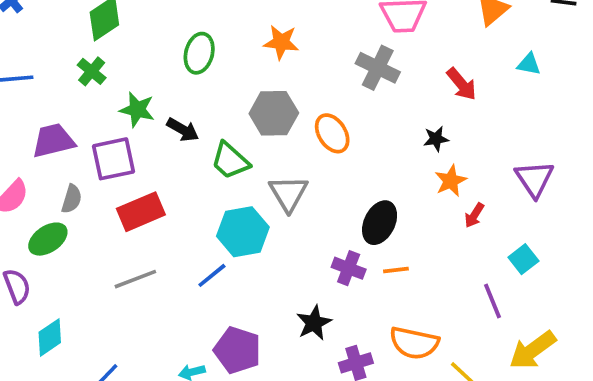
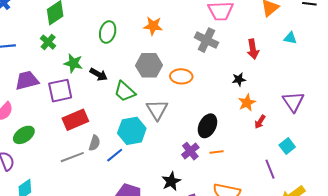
red arrow: (462, 84) -> (253, 49), turned 30
orange ellipse: (332, 133) -> (181, 76), turned -55
gray semicircle: (72, 199) -> (95, 143), moved
purple cross: (349, 268) -> (190, 151), turned 30

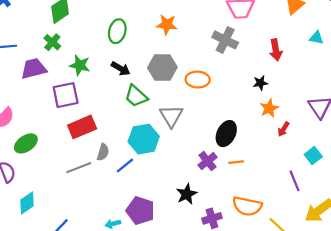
black arrow: (99, 74) -> (121, 69), moved
purple trapezoid: (27, 80) -> (34, 69), moved

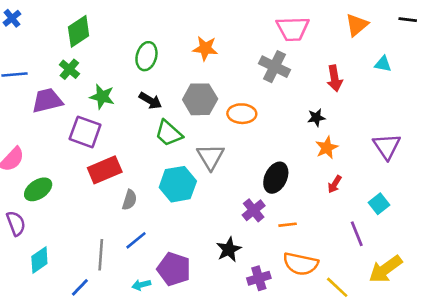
purple square: (66, 95) -> (85, 132), turned 32
red arrow: (283, 129) -> (335, 184), moved
orange line: (236, 162) -> (288, 225), moved
blue line: (125, 165) -> (136, 240), moved
gray line: (79, 168) -> (101, 255), moved, turned -65

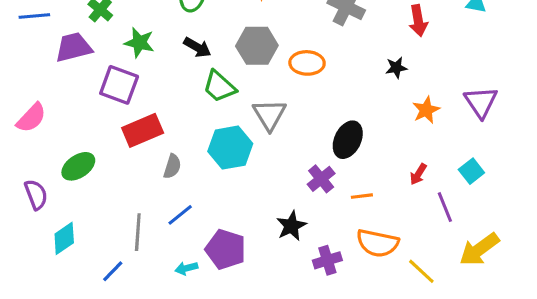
orange star: (327, 148) -> (426, 110), moved
red arrow: (335, 184) -> (418, 174), moved
green ellipse: (38, 189) -> (78, 166), moved

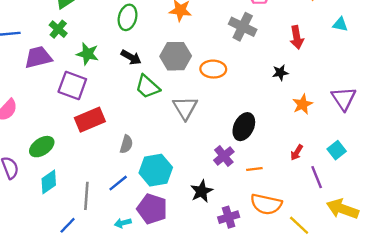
cyan hexagon: (230, 148) -> (156, 170), moved
gray semicircle: (172, 166) -> (126, 144), moved
cyan diamond: (64, 238) -> (49, 182), moved
yellow arrow: (479, 249) -> (343, 209), turned 56

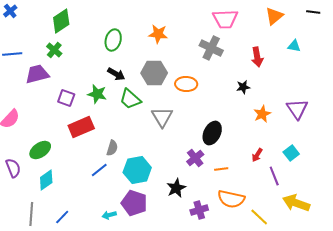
green star: (88, 54) -> (97, 94), moved
purple square: (72, 86) -> (66, 98), size x0.7
blue line: (118, 183) -> (99, 170), moved
gray line: (86, 196) -> (31, 214), moved

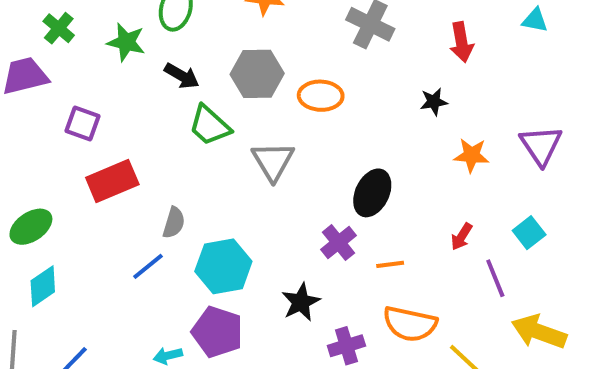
green star: (97, 94) -> (126, 42), moved
orange star: (262, 114) -> (471, 155), turned 30

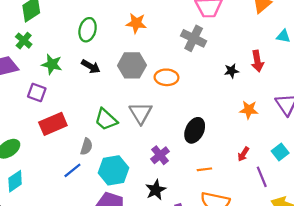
green star: (126, 42) -> (52, 64), moved
red arrow: (462, 42) -> (257, 61), moved
black star: (434, 102) -> (231, 71), moved
green trapezoid: (210, 125) -> (106, 120), moved
purple cross: (339, 243) -> (160, 155), moved

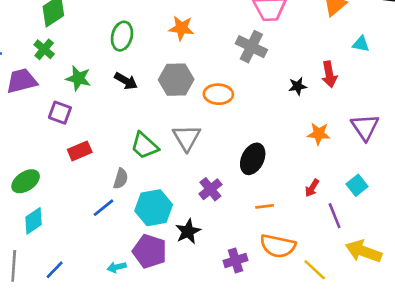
red rectangle: (53, 124) -> (80, 151), size x0.7
black star: (156, 190) -> (188, 231), moved

